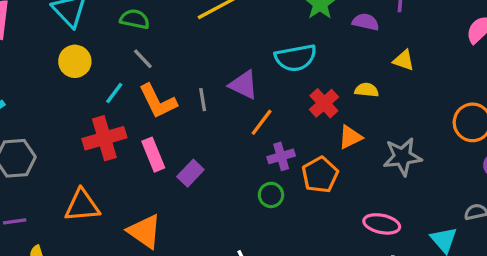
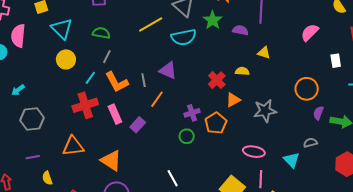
cyan semicircle: (296, 58) -> (184, 37), moved
gray line: (143, 59) -> (107, 57), turned 72
orange line: (262, 122) -> (157, 99), moved

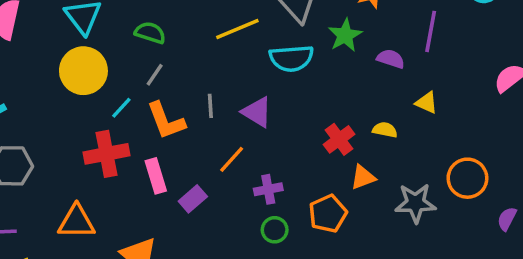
yellow circle: (66, 59) -> (83, 71), size x1.4
gray line: (144, 80) -> (210, 106), moved
orange circle: (307, 89) -> (467, 178), moved
purple cross: (192, 113) -> (268, 189), moved

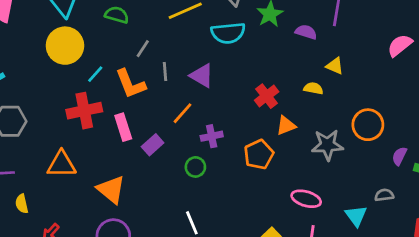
gray line: (155, 75) -> (143, 49), moved
yellow semicircle: (385, 130) -> (313, 88), moved
green circle: (275, 230) -> (195, 167), moved

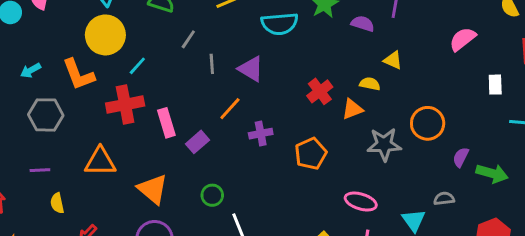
orange L-shape: (130, 84) -> (79, 74), moved
orange triangle: (286, 126) -> (352, 109), moved
green circle: (195, 167) -> (212, 195), moved

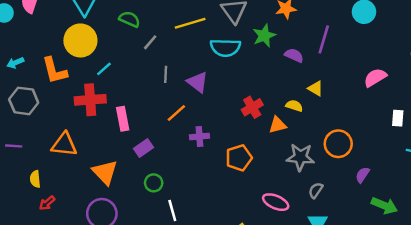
gray line: (188, 39) -> (150, 42), moved
purple rectangle: (198, 142) -> (143, 148), moved
green arrow: (492, 173) -> (384, 206), moved
gray semicircle: (444, 199) -> (316, 190), moved, turned -56
yellow semicircle: (57, 203) -> (35, 179), moved

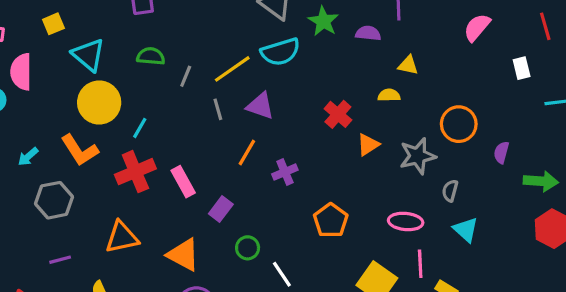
yellow line: (190, 23) -> (232, 69), moved
orange triangle: (277, 125) -> (368, 145), moved
orange pentagon: (239, 158) -> (331, 220), moved

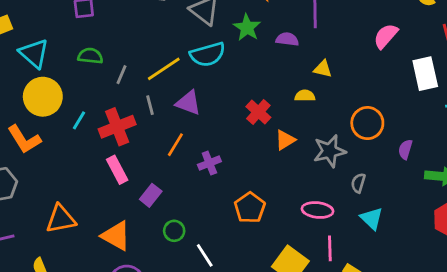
white rectangle: (522, 68) -> (425, 74), size x1.6
red cross: (135, 172) -> (117, 127), moved

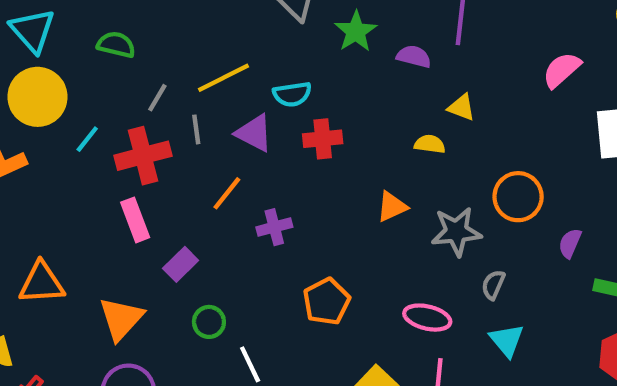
cyan semicircle: (208, 54) -> (292, 94), moved, size x0.7
gray line: (121, 75) -> (157, 98), moved
red cross: (258, 112) -> (323, 139), moved, turned 35
orange triangle: (116, 236) -> (121, 319), turned 36

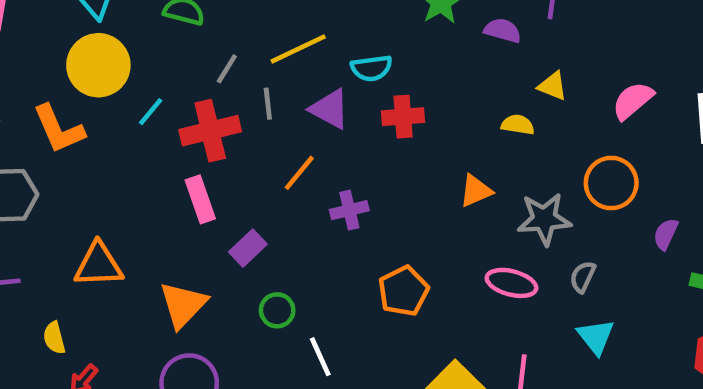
pink semicircle: (562, 70) -> (633, 101), moved
pink ellipse: (427, 318) -> (511, 283), moved

